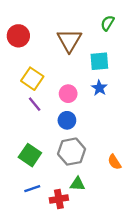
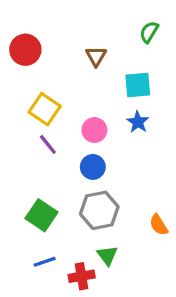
brown triangle: (69, 40) -> (96, 56), size x0.6
green triangle: (77, 184) -> (107, 255), turned 49

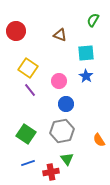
brown triangle: (96, 56) -> (60, 35), turned -40
blue circle: (93, 167) -> (66, 104), moved

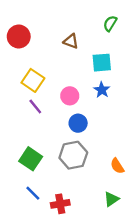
green triangle: (67, 159) -> (111, 199), moved, turned 32
blue line: (28, 163) -> (33, 193), turned 64

